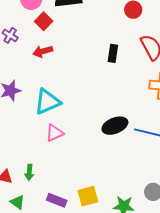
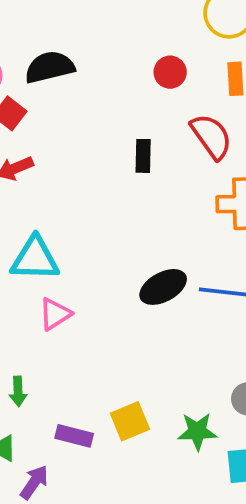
cyan triangle: (47, 102) -> (35, 259), turned 32

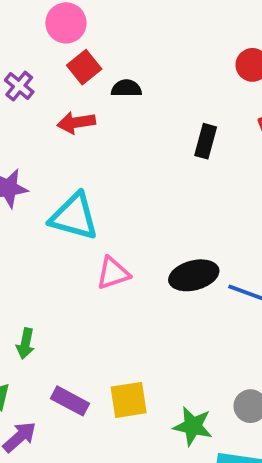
black semicircle: (50, 67) -> (126, 88), moved, size x0.6
pink triangle: (55, 314) -> (113, 273), moved

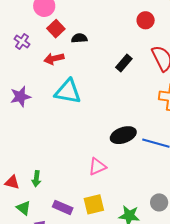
black rectangle: (206, 141) -> (124, 63), turned 30
cyan triangle: (74, 217) -> (68, 92), moved
pink triangle: (113, 273) -> (97, 167), moved

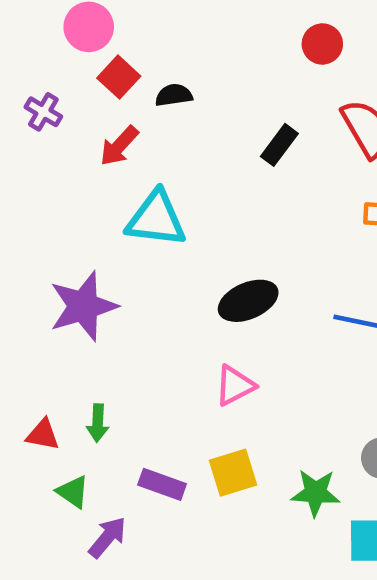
red arrow: (54, 59) -> (119, 146), turned -30
purple star: (20, 97) -> (83, 306), moved, size x1.4
black ellipse: (123, 135) -> (248, 301), moved

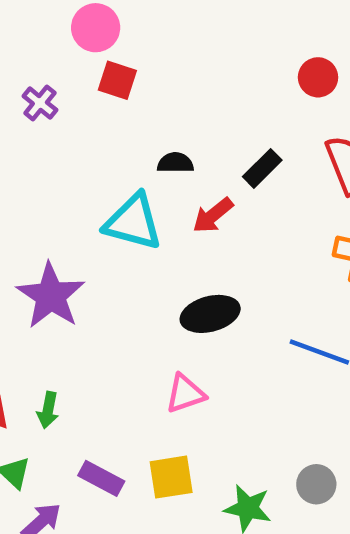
red square: (119, 77) -> (117, 80), turned -33
black semicircle: (174, 95) -> (175, 163), moved
red arrow: (119, 146) -> (213, 215), moved
purple star: (83, 306) -> (51, 296), turned -30

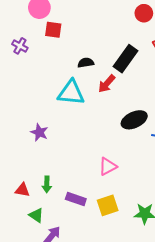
black rectangle: (262, 168) -> (126, 59), size x1.5
purple star: (51, 296) -> (39, 132), size x0.6
black ellipse: (210, 314) -> (134, 120), moved
purple rectangle: (101, 478) -> (76, 199), moved

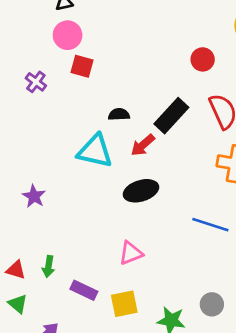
black ellipse: (134, 120) -> (141, 191), moved
purple star: (39, 132) -> (34, 196), moved
green triangle: (36, 215) -> (18, 304), moved

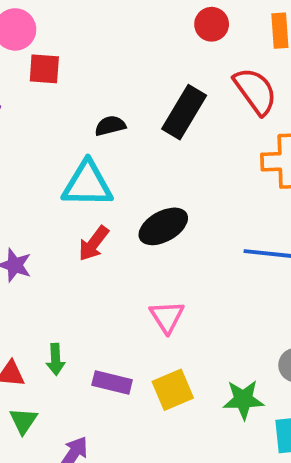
red arrow: (143, 145) -> (94, 243), moved
pink triangle: (131, 253) -> (167, 317), turned -30
green triangle: (18, 304) -> (23, 421), turned 35

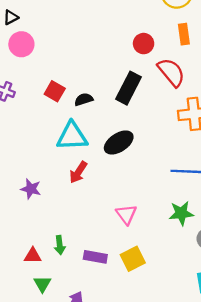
red circle: (212, 24) -> (144, 44), moved
red square: (44, 69) -> (55, 91), moved, turned 30
black ellipse: (163, 226) -> (119, 143), moved
green star: (243, 400) -> (181, 213), moved

